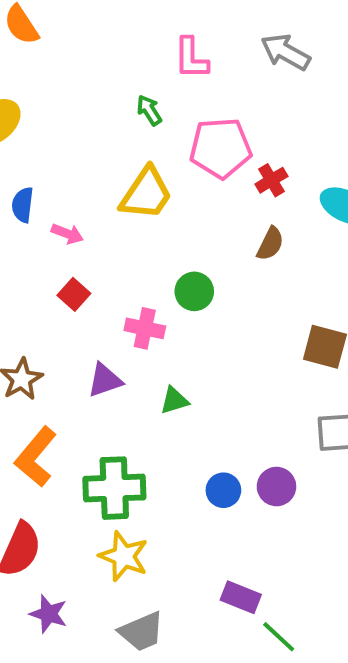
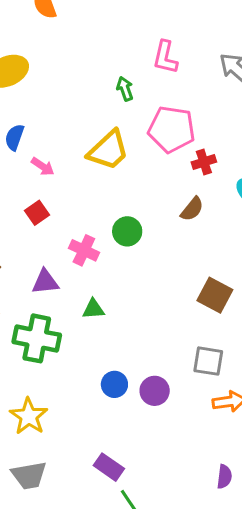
green cross: (114, 488) -> (37, 338), moved

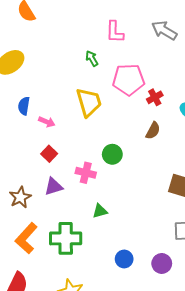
yellow trapezoid: (108, 150) -> (89, 102), turned -52
purple triangle: (45, 282) -> (54, 187), moved
purple circle: (155, 391) -> (162, 263), moved

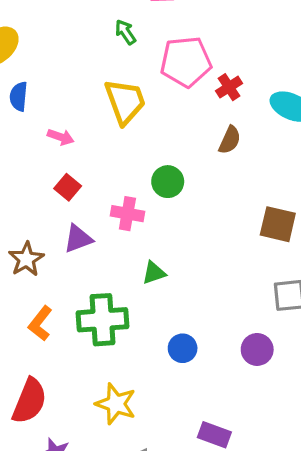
blue semicircle: (24, 106) -> (19, 96), moved
orange L-shape: (26, 238) -> (40, 323), size x0.7
blue circle: (124, 259) -> (183, 348), moved

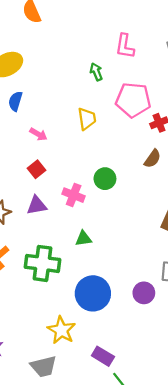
yellow trapezoid: (125, 102) -> (87, 119), size x0.7
blue circle: (183, 348) -> (93, 293), size x1.8
purple circle: (257, 349) -> (144, 293), moved
yellow star: (116, 404) -> (61, 330), moved

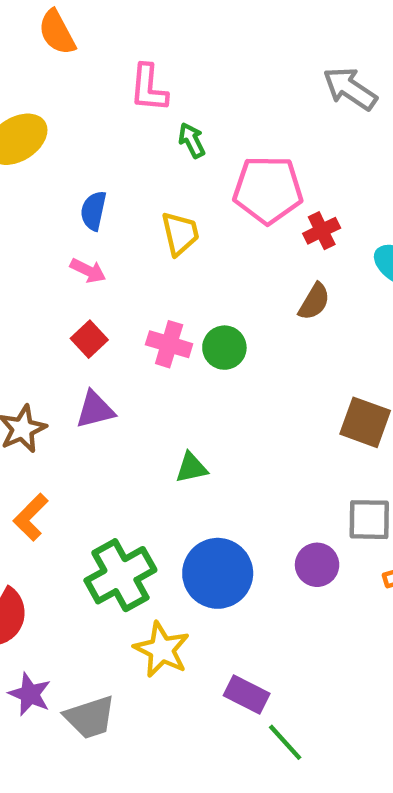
pink L-shape: (125, 46) -> (149, 88), moved
blue semicircle: (15, 101) -> (93, 211), moved
pink cross: (74, 195) -> (169, 344), moved
green cross: (43, 263) -> (120, 575), moved, turned -32
gray trapezoid: (44, 366) -> (90, 717), moved

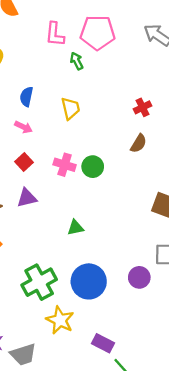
pink pentagon: (268, 190) -> (98, 33), moved

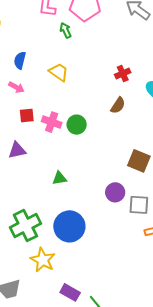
yellow trapezoid: (70, 108) -> (59, 72), turned -45
red square: (24, 162) -> (27, 115), moved, turned 35
purple circle: (139, 277) -> (115, 192), moved
purple rectangle: (103, 343) -> (70, 292), moved

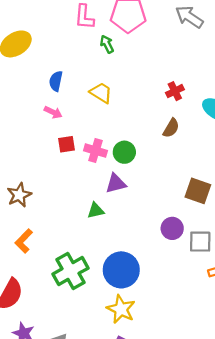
purple triangle: (17, 150) -> (116, 184), moved
green triangle: (59, 178) -> (96, 211), moved
yellow star: (43, 260) -> (121, 309), moved

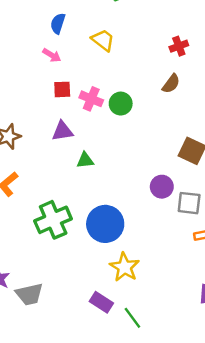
purple triangle: (116, 184) -> (62, 131), moved
yellow star: (121, 309) -> (124, 267), moved

